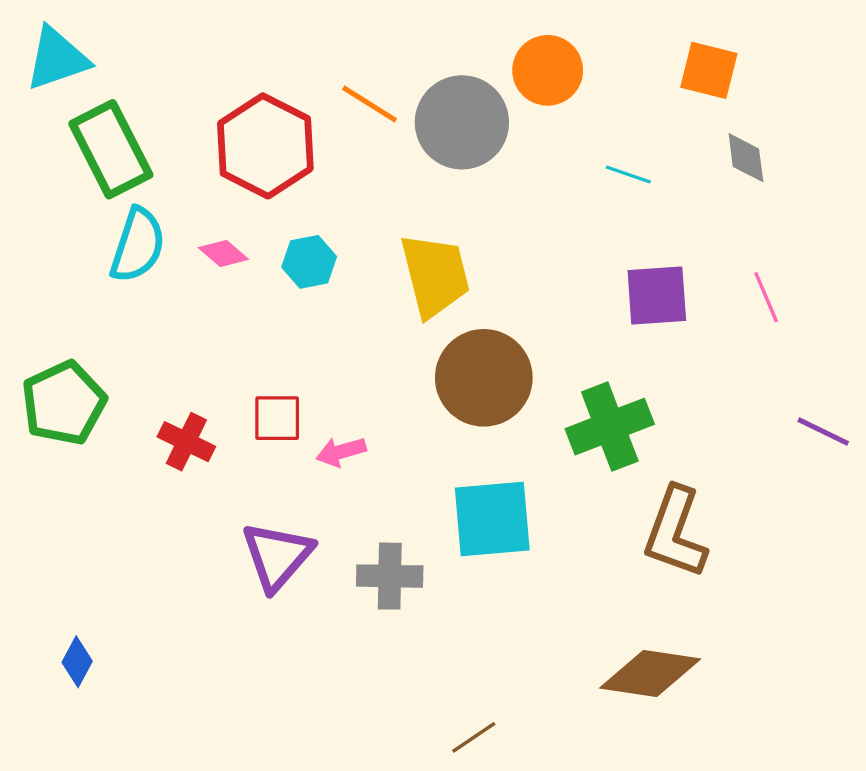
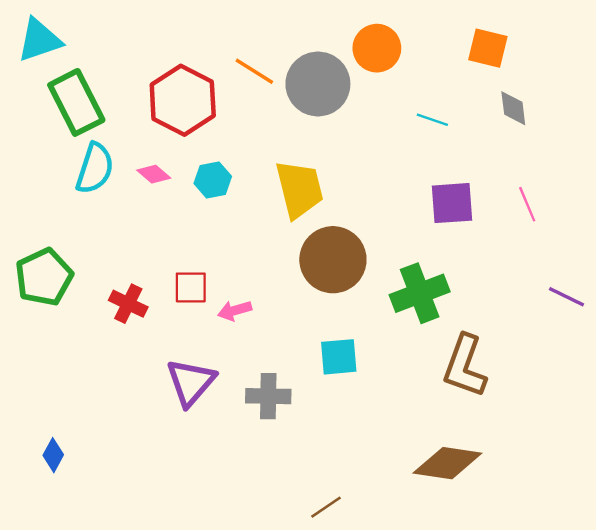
cyan square: (492, 519) -> (339, 357), size x0.7

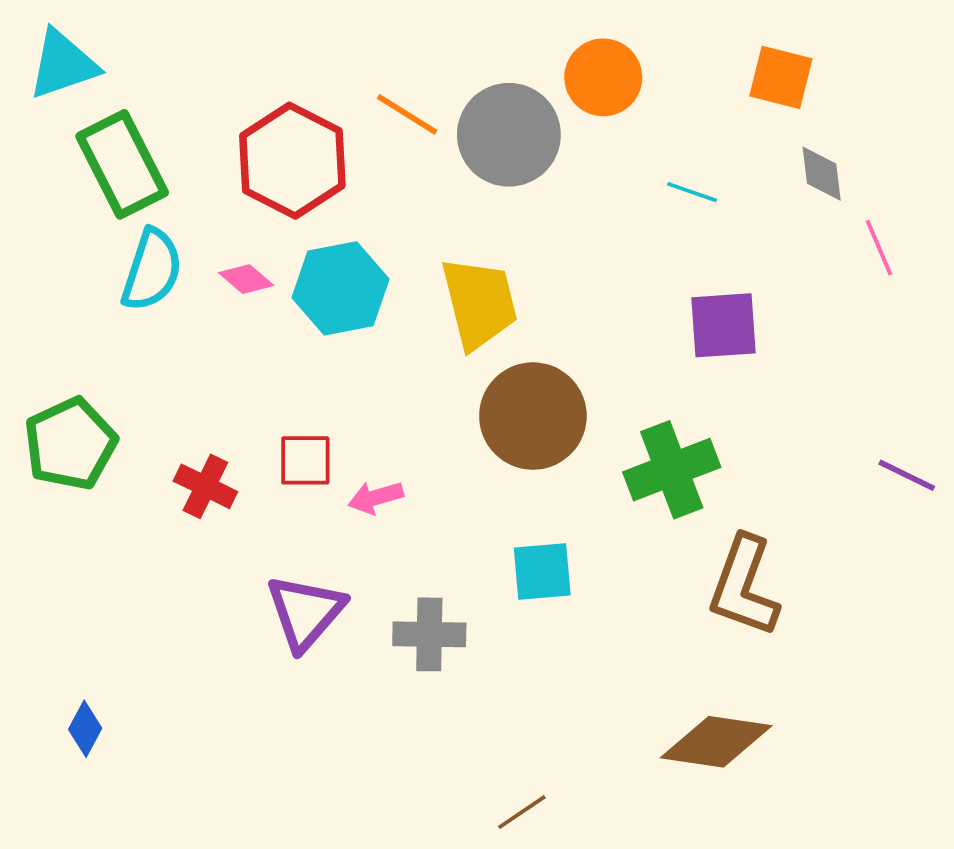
cyan hexagon: (213, 180) -> (340, 288), size x1.6
pink line: (527, 204) -> (879, 248), moved

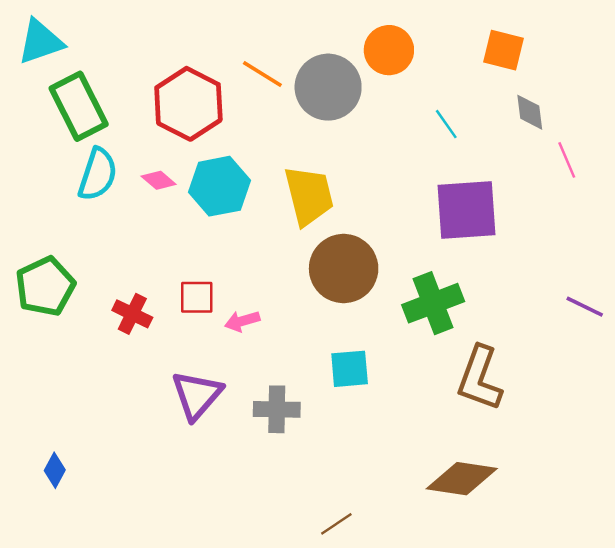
cyan line: (692, 192) -> (446, 124), turned 36
purple square: (724, 325) -> (467, 210), size x1.4

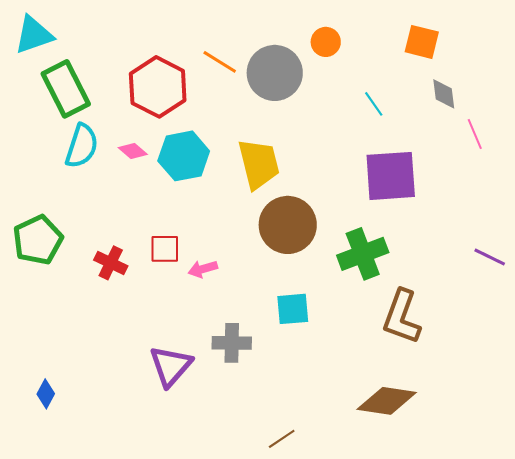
orange circle: (389, 50) -> (326, 42), size x0.7
purple triangle: (197, 395) -> (171, 366), moved

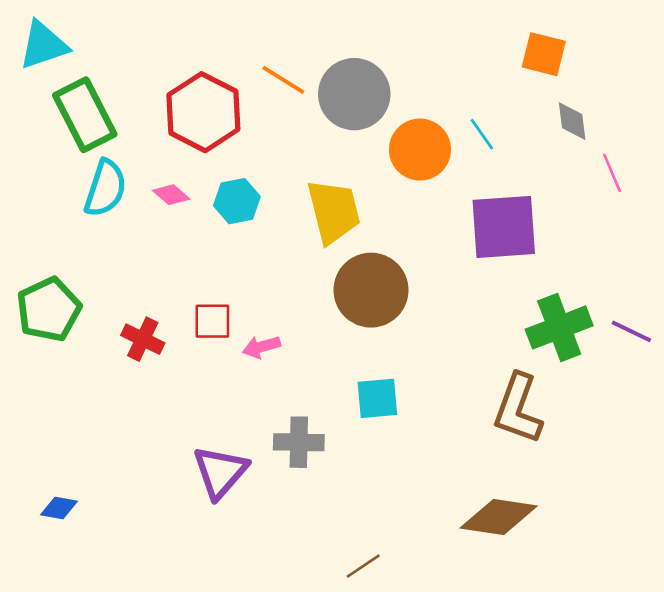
orange circle: (326, 42) -> (420, 150), moved, size x1.6
cyan hexagon: (184, 156) -> (237, 201), size x0.7
green cross: (363, 254) -> (559, 327), moved
blue diamond: (46, 394) -> (59, 508), turned 72

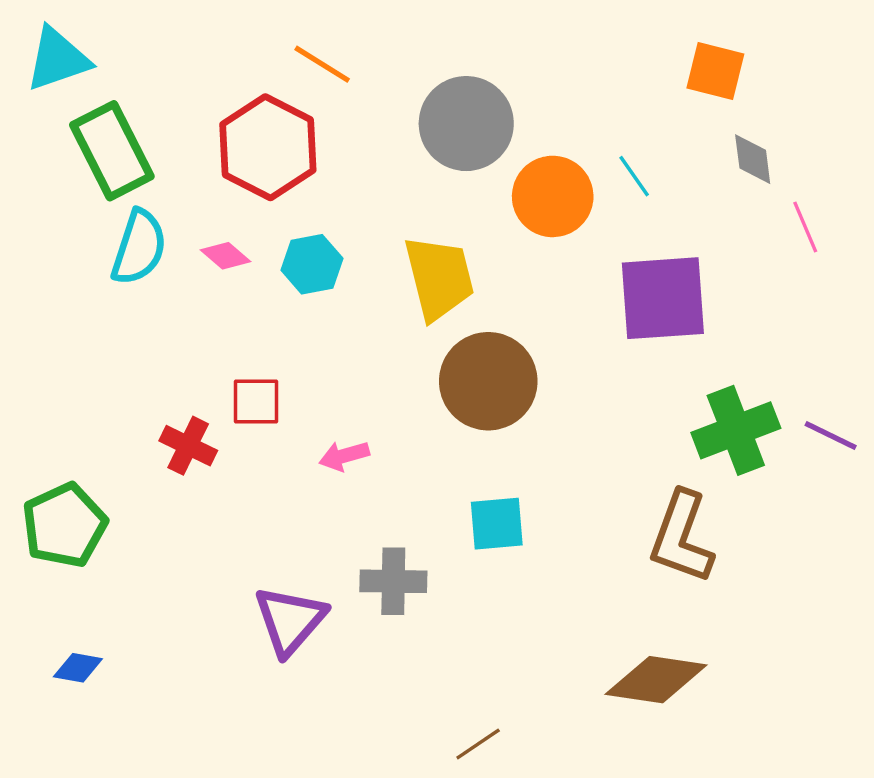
orange line: (283, 80) -> (322, 64), moved
green pentagon: (49, 309) -> (64, 525), moved
red square: (212, 321) -> (256, 402), moved

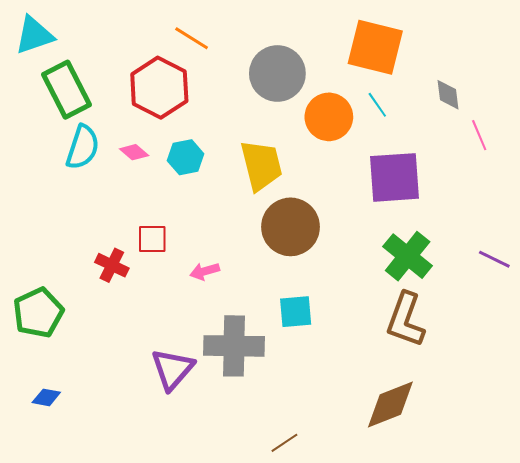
orange square: (715, 71) -> (375, 47), moved, size x1.6
green cross: (736, 430) -> (408, 256), moved, turned -30
gray cross: (393, 581) -> (234, 346), size x1.5
brown diamond: (656, 680) -> (390, 404), turned -30

